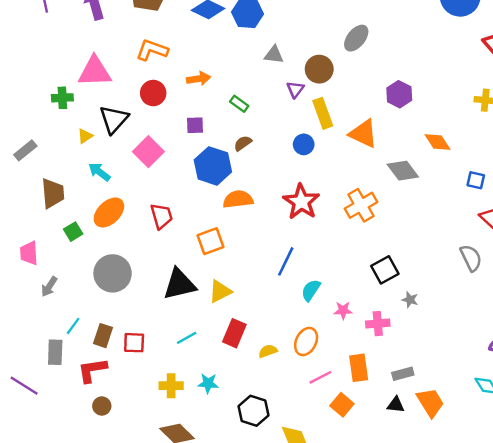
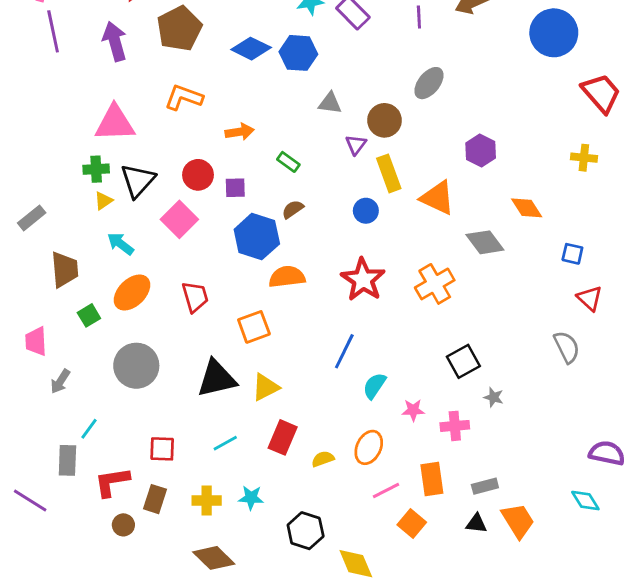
red circle: (153, 93) -> (198, 175), moved
green cross: (62, 98) -> (96, 169), moved
brown rectangle: (103, 336) -> (155, 499), moved

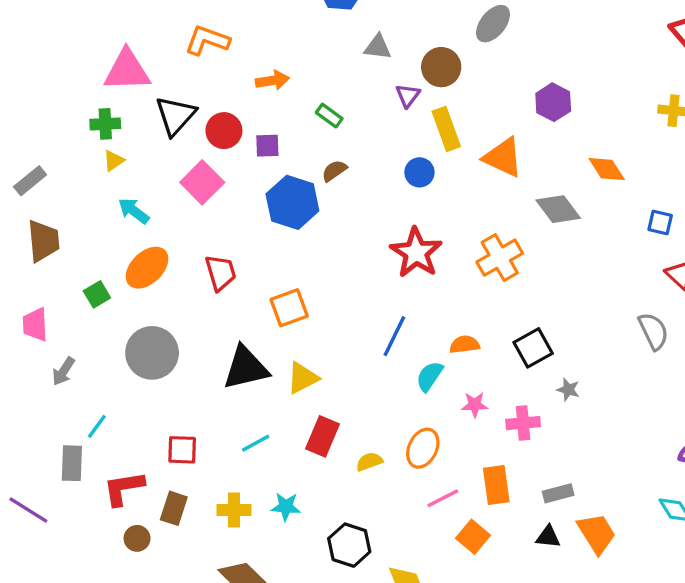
black triangle: (138, 181) -> (175, 116), moved
brown trapezoid: (65, 270) -> (43, 241), moved
orange semicircle: (287, 277) -> (465, 345), moved, size x0.7

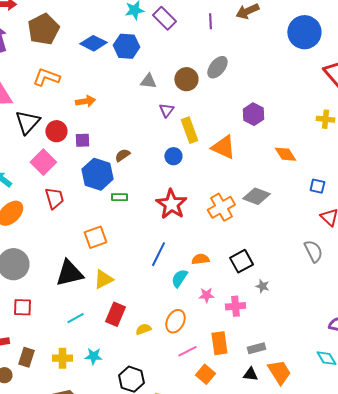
brown circle: (441, 67) -> (186, 79), moved
green rectangle: (329, 116) -> (119, 197), moved, turned -35
gray diamond: (558, 209) -> (256, 196), moved, turned -32
red trapezoid: (221, 273) -> (54, 198), moved
red square: (182, 450) -> (22, 307), moved

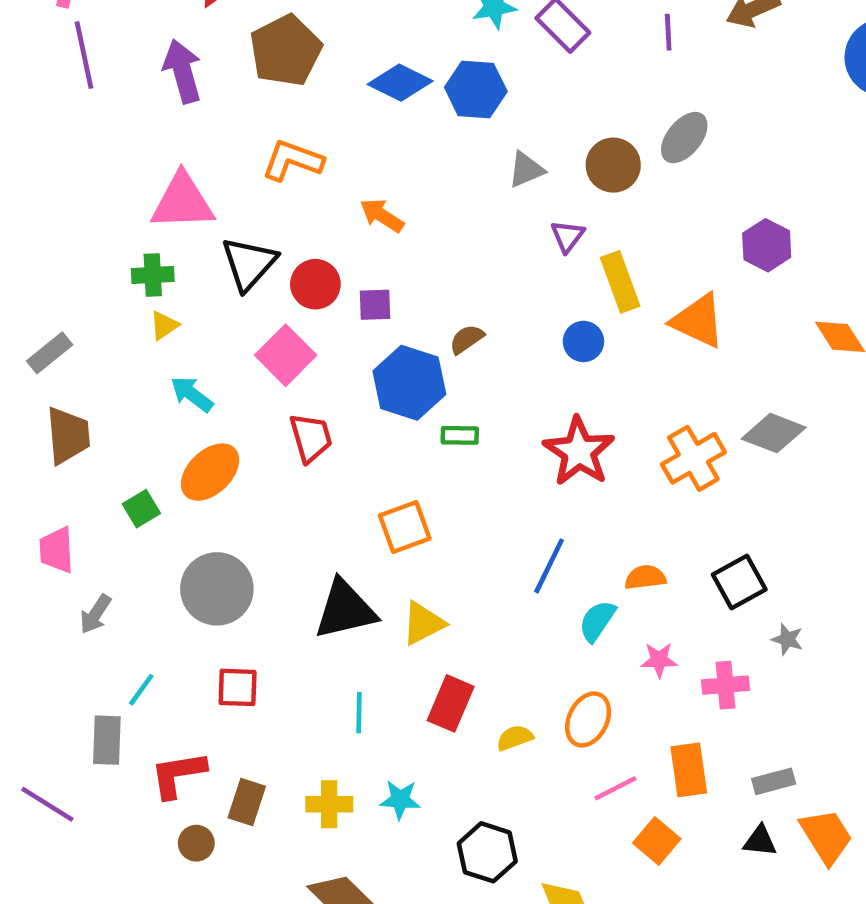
gray triangle: (148, 81) -> (526, 170), turned -30
orange arrow: (85, 101) -> (382, 215), turned -138
cyan line: (75, 318) -> (359, 713), turned -60

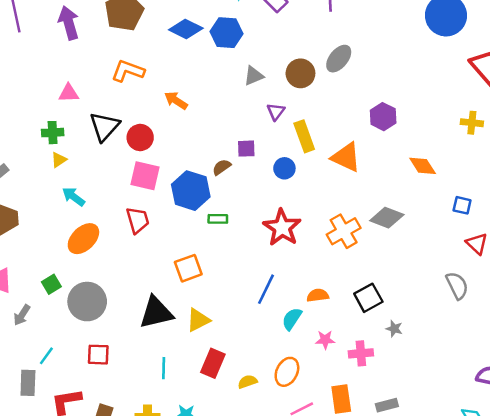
pink triangle: (183, 202) -> (69, 93), size x0.6
purple square: (375, 305) -> (246, 149), moved
pink square: (286, 355) -> (145, 176), moved, turned -32
green square: (141, 509) -> (51, 284), moved

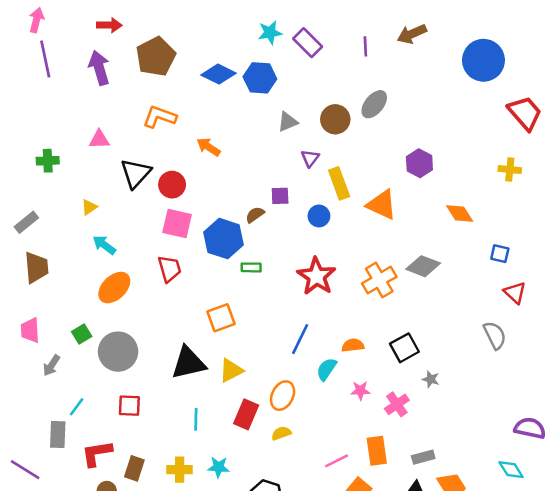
green cross: (53, 133) -> (48, 161), moved
pink cross: (361, 353) -> (397, 404), turned -30
orange ellipse: (287, 372) -> (283, 396), moved

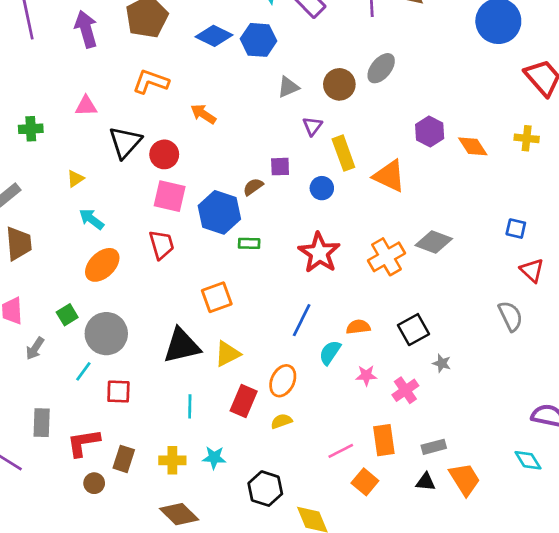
orange diamond: (460, 213) -> (473, 146), moved
cyan line: (77, 407) -> (83, 371), moved

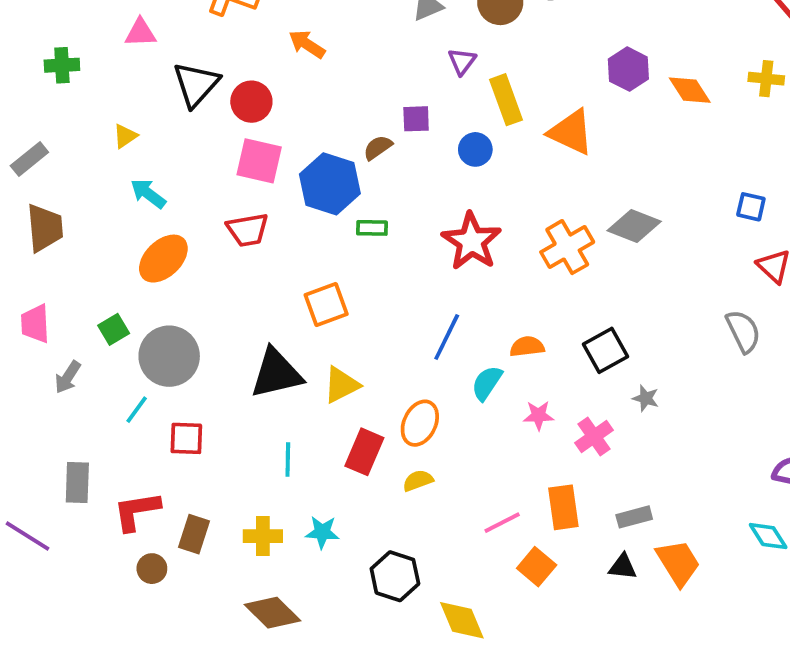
red trapezoid: (162, 245) -> (248, 230), turned 96

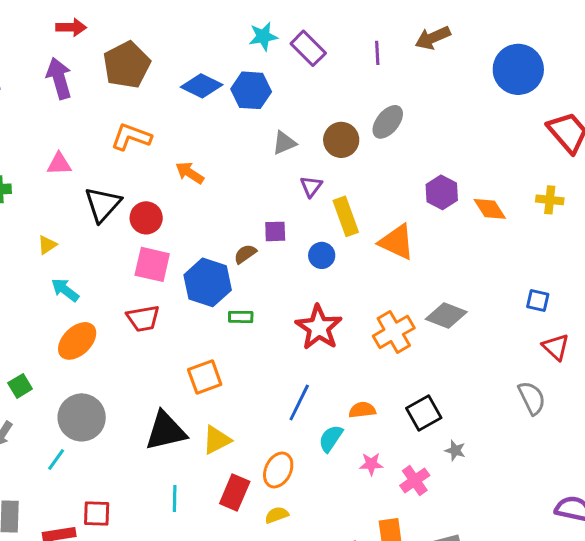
green square: (114, 329) -> (20, 386), moved
red square: (186, 438) -> (97, 514), moved

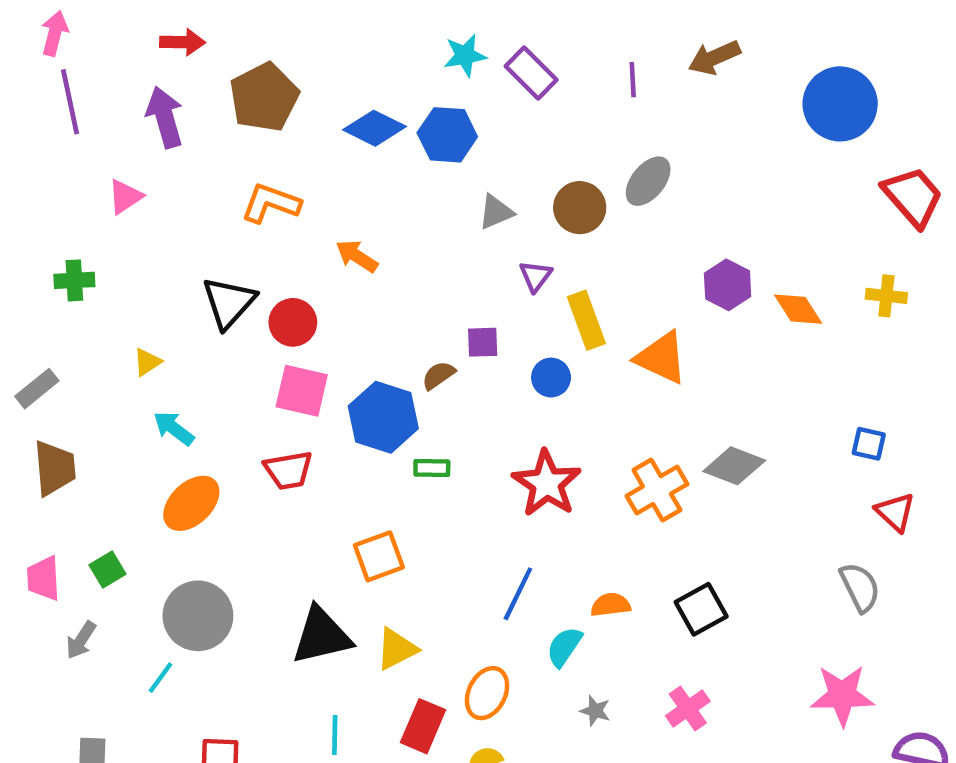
pink triangle: (59, 164) -> (125, 197), moved, turned -32
gray star: (455, 450) -> (595, 711), moved
pink star: (371, 464) -> (842, 695), moved, size x1.8

